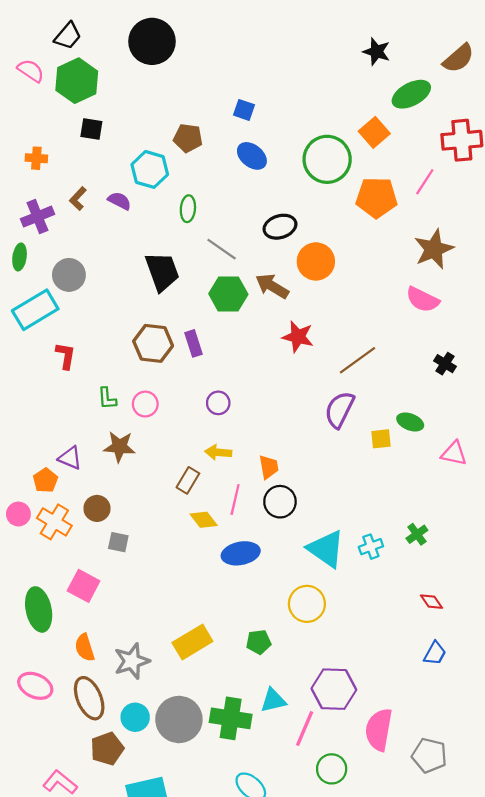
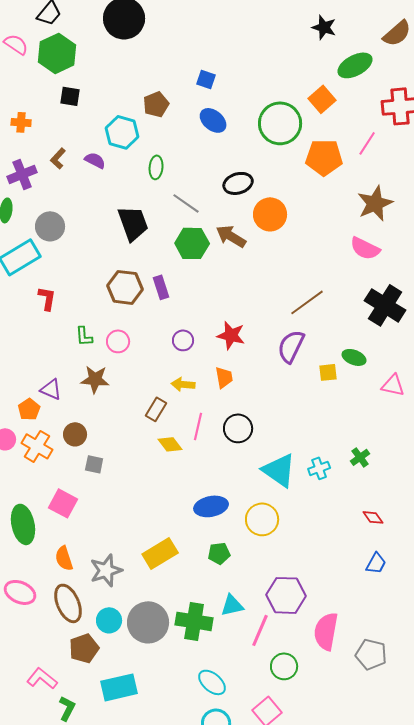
brown pentagon: (188, 138) -> (156, 104), turned -30
red star: (298, 337) -> (231, 335), moved
black cross: (445, 364) -> (385, 305), size x2.0
orange trapezoid: (269, 467) -> (224, 377), moved
blue ellipse: (241, 553) -> (211, 506), moved

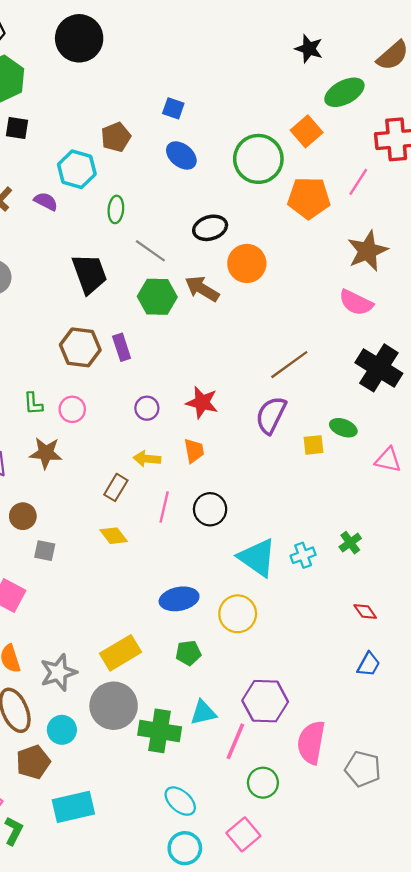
yellow diamond: (170, 444) -> (114, 536), moved
gray circle: (148, 622) -> (114, 706), moved

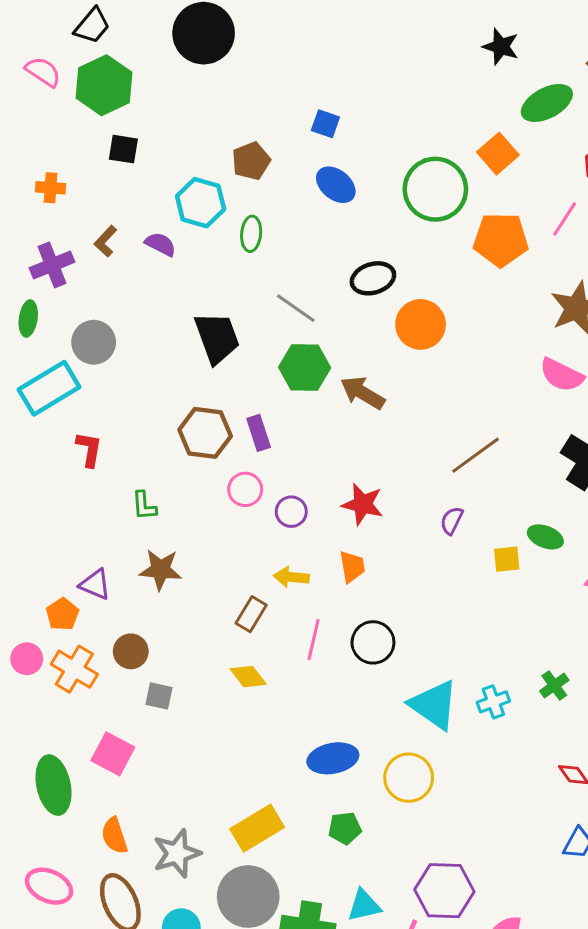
green ellipse: (116, 209) -> (251, 234), moved
brown arrow: (202, 289) -> (363, 393), moved
pink circle: (72, 409) -> (245, 489), moved
purple semicircle: (271, 415) -> (452, 521), size x0.6

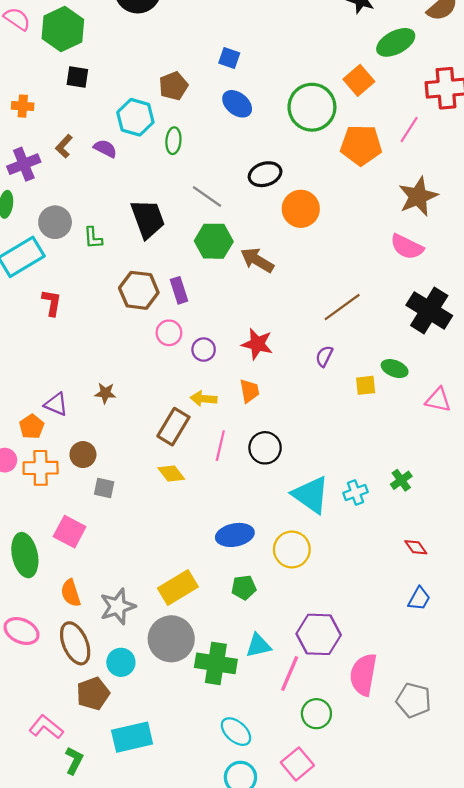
green L-shape: (144, 506) -> (93, 238), moved
brown star: (160, 570) -> (105, 393), size x0.7
brown rectangle: (251, 614) -> (173, 427), size x1.4
orange cross: (74, 669) -> (41, 468), turned -32

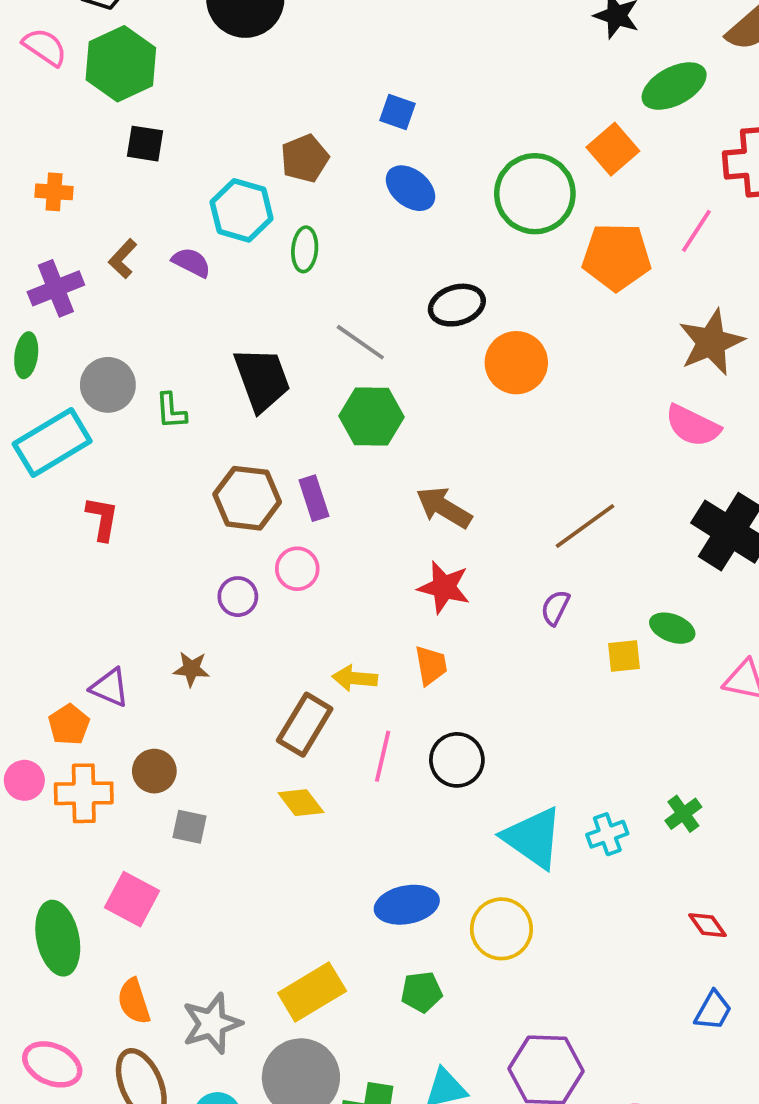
brown arrow: (257, 260) -> (444, 507), moved
purple circle: (204, 350) -> (238, 597), moved

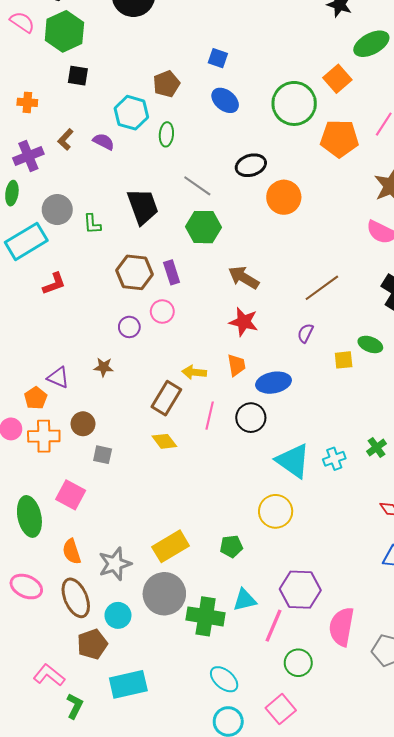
red L-shape: (102, 519) -> (54, 284), turned 60
blue ellipse: (407, 905) -> (274, 383), moved

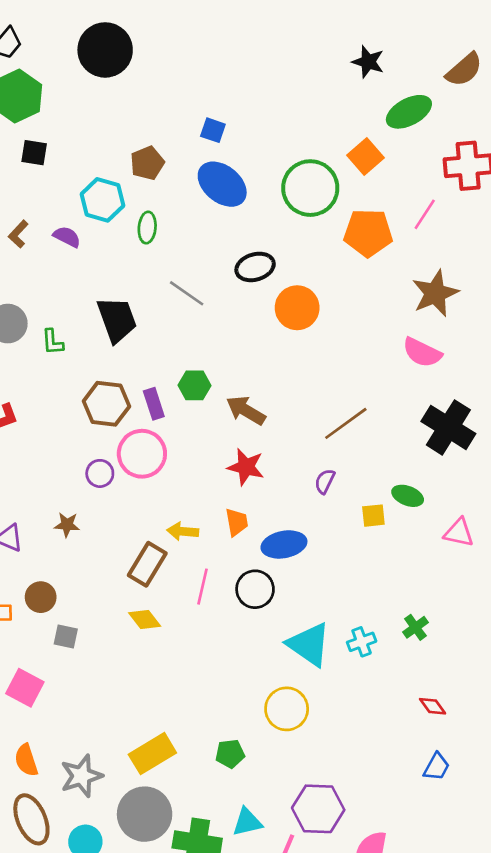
blue ellipse: (225, 100) -> (222, 184), size x1.4
green hexagon: (203, 227) -> (195, 385), moved, size x0.7
pink circle: (162, 312) -> (142, 454), size x1.6

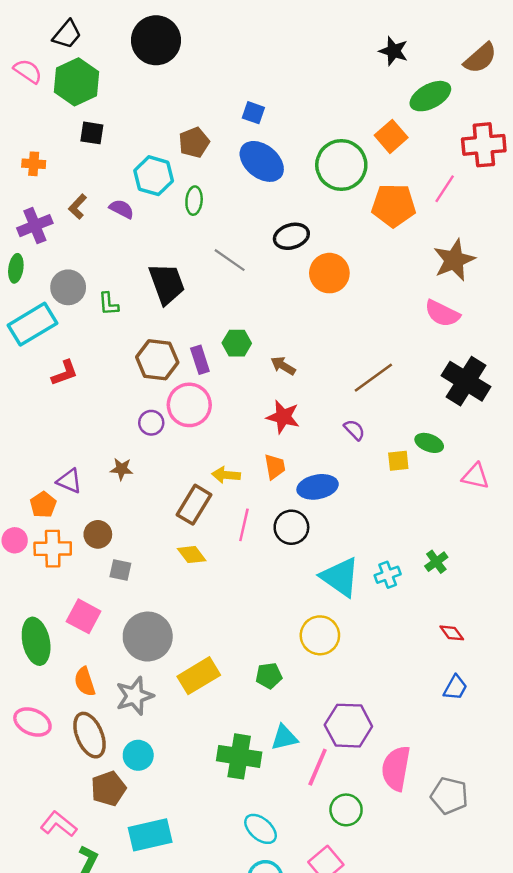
brown arrow: (246, 410) -> (283, 366), size x0.7
purple semicircle: (325, 481) -> (354, 430), turned 110
gray circle: (145, 814) -> (148, 637), moved

